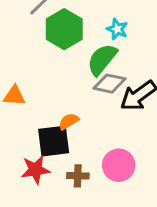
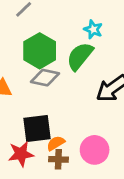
green hexagon: (64, 29) -> (40, 51), moved
gray diamond: (110, 84) -> (45, 78), moved
orange semicircle: (69, 121) -> (56, 143), moved

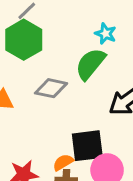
green hexagon: (40, 51) -> (24, 40), moved
black square: (37, 128) -> (87, 146), moved

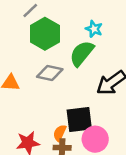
green hexagon: (24, 40) -> (45, 34), moved
orange semicircle: (63, 162) -> (60, 133), turned -35

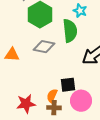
green semicircle: (82, 53) -> (70, 31), turned 135
black square: (79, 120) -> (68, 85), size x0.7

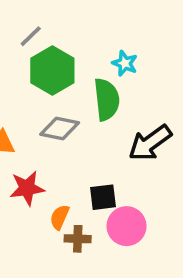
orange semicircle: (52, 96) -> (60, 217), moved
red star: (26, 104) -> (27, 188), moved

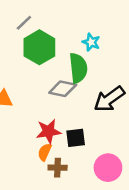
gray diamond: (60, 128) -> (63, 89), moved
red star: (27, 188) -> (48, 131), moved
pink circle: (127, 226) -> (108, 168), moved

